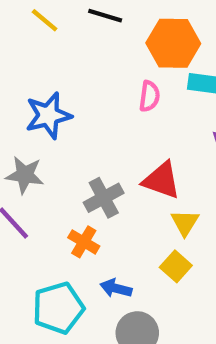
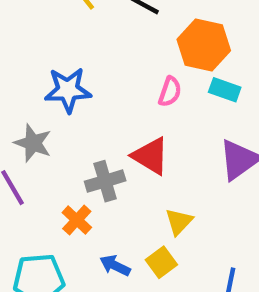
red triangle: (161, 180) -> (151, 156), moved
blue arrow: (116, 288) -> (115, 265), moved

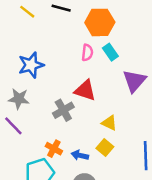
cyan rectangle: (225, 90) -> (110, 52), moved, turned 49
orange cross: (77, 220) -> (54, 149), moved
yellow triangle: (179, 222) -> (109, 123), turned -35

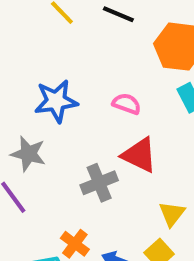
pink semicircle: (87, 53) -> (127, 104), moved, turned -84
yellow triangle: (109, 123) -> (172, 214), turned 35

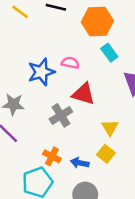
blue star: (56, 101) -> (41, 72), moved

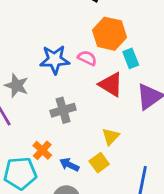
orange hexagon: (97, 21) -> (110, 34), moved
red triangle: (83, 94) -> (111, 84), moved

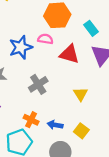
cyan rectangle: (131, 58) -> (91, 28), moved
yellow square: (99, 163) -> (81, 131), moved

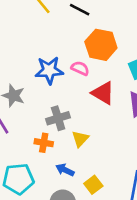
yellow triangle: (81, 94) -> (80, 139), moved
orange cross: (31, 120) -> (44, 143), moved, turned -32

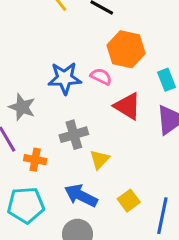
orange cross: (44, 143) -> (35, 160), moved
blue arrow: (65, 170) -> (81, 196), size x1.5
yellow square: (93, 185) -> (129, 201), moved

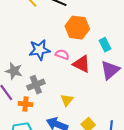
pink semicircle: (101, 76) -> (62, 55), moved
gray cross: (74, 135) -> (36, 85), moved

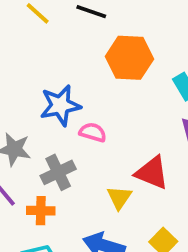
pink semicircle: (62, 55) -> (93, 132), moved
red triangle: (82, 64) -> (152, 173), moved

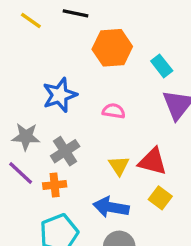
pink semicircle: (93, 132) -> (114, 111), moved
red triangle: (152, 173) -> (152, 161), moved

